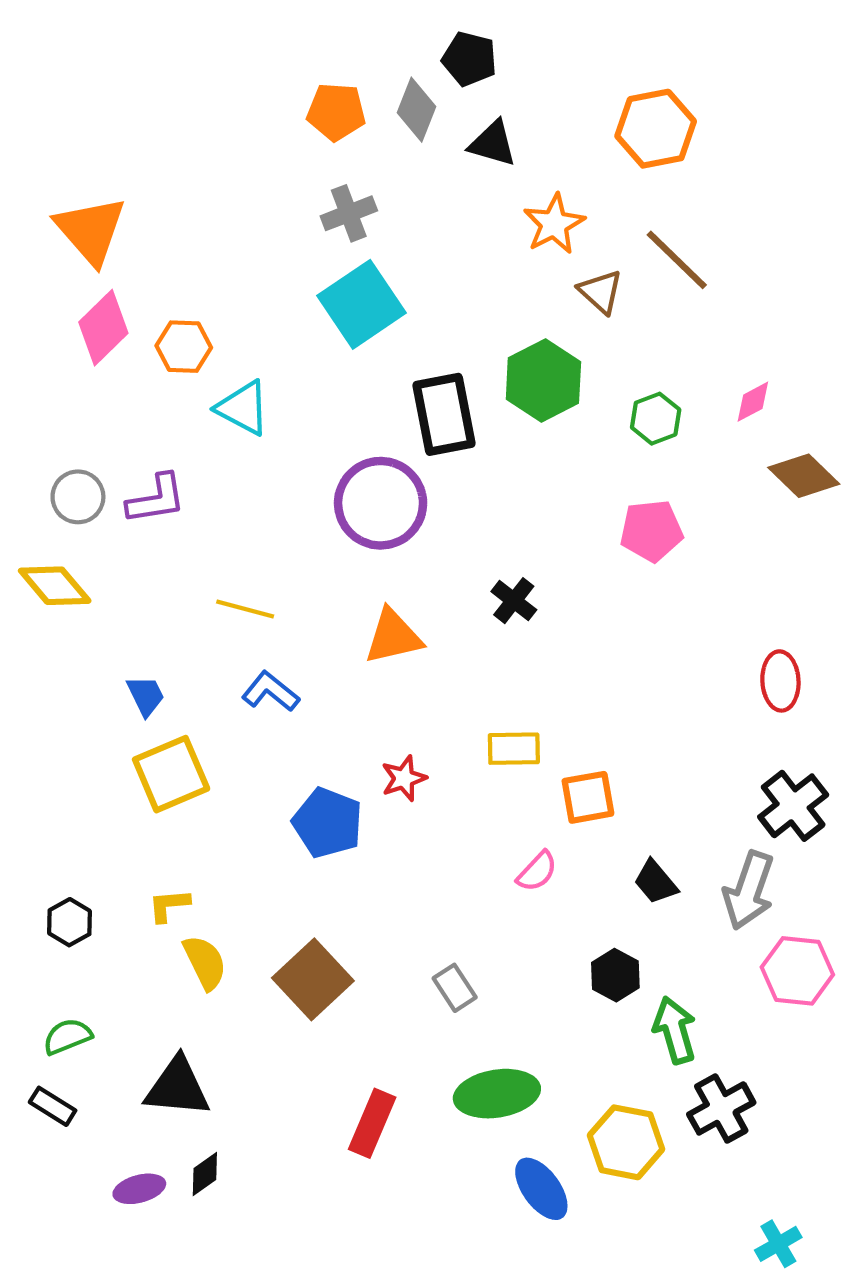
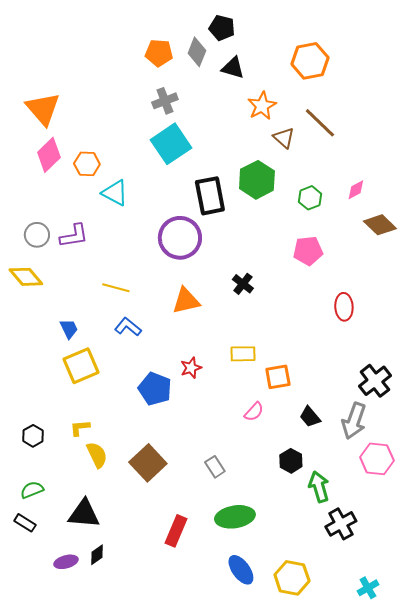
red ellipse: (780, 681) -> (344, 307), moved
yellow hexagon: (626, 1142) -> (292, 578), moved
blue ellipse: (541, 1189) -> (241, 570), moved

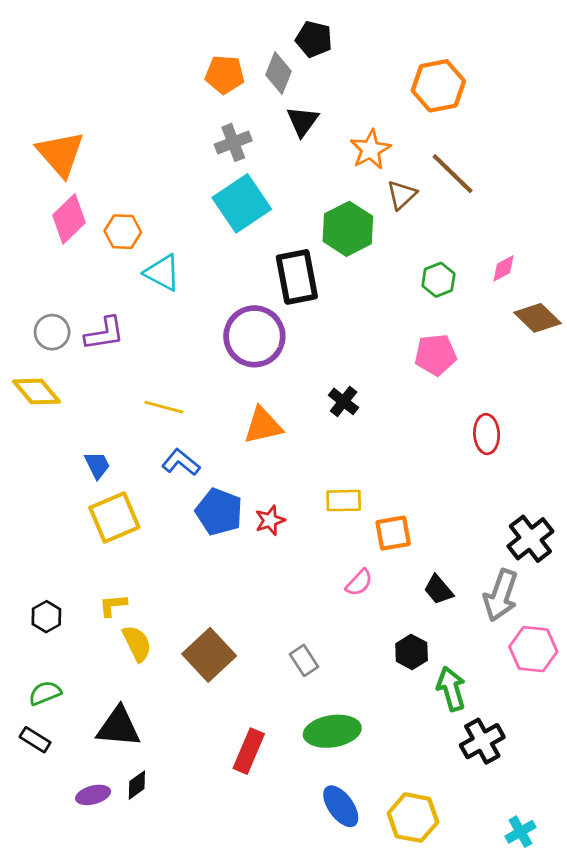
black triangle: (233, 68) -> (303, 121), moved, turned 50
brown triangle: (284, 138) -> (402, 195), turned 35
green hexagon: (257, 180) -> (348, 229), moved
blue pentagon: (155, 389) -> (219, 512), moved

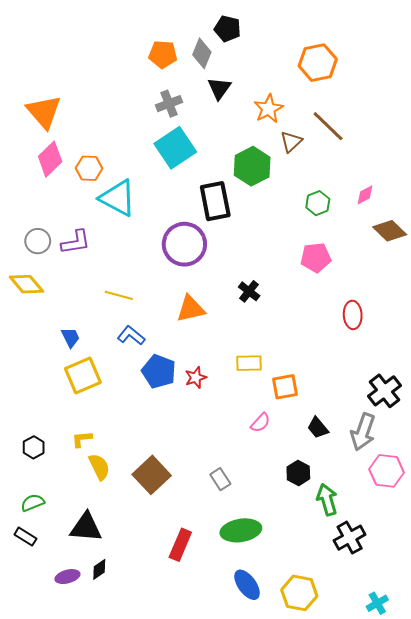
cyan triangle: (162, 273) -> (118, 198), size x1.4

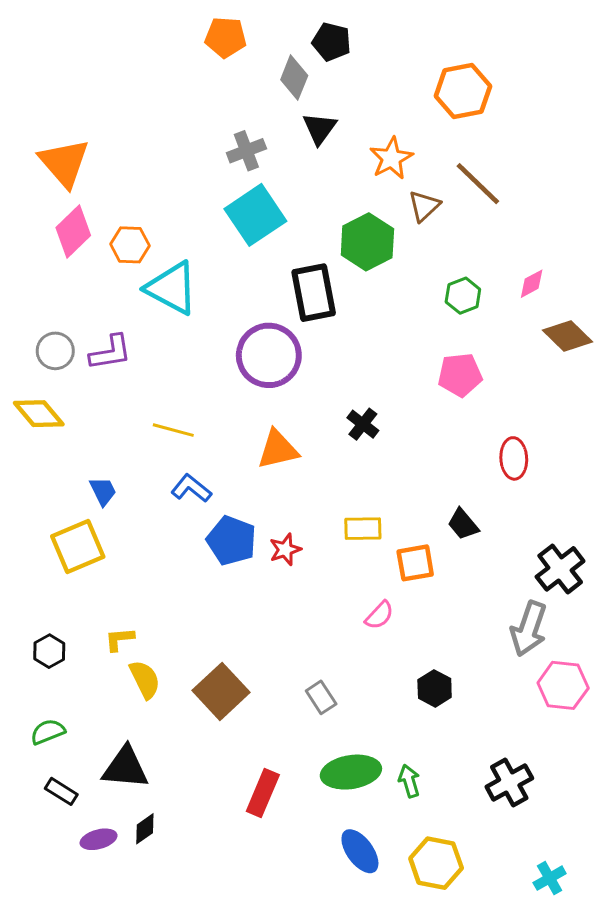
orange pentagon: (163, 54) -> (226, 37), moved
yellow square: (83, 375) -> (78, 547), moved
black trapezoid: (318, 428) -> (463, 524), moved
green arrow: (327, 500) -> (409, 781), moved, size x0.7
black rectangle: (25, 537) -> (61, 791), moved

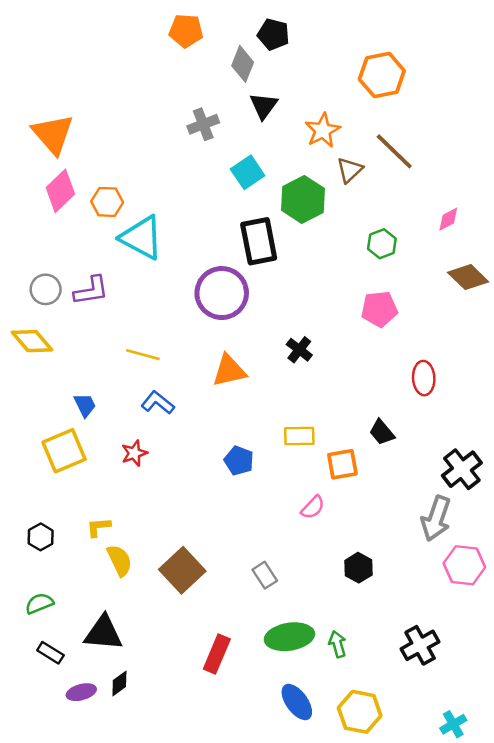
cyan square: (255, 215) -> (248, 172), moved, size x0.7
pink diamond: (532, 284) -> (448, 219), moved
blue pentagon: (231, 541) -> (239, 461), moved, size x0.7
red star: (285, 550) -> (134, 453), moved

